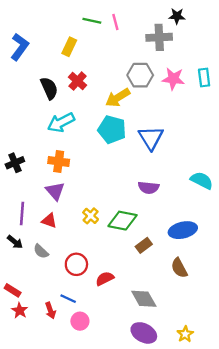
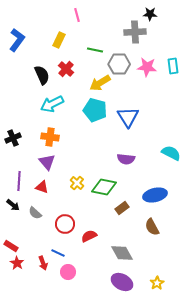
green line: (92, 21) -> (95, 50), moved
pink line: (115, 22) -> (77, 15), moved

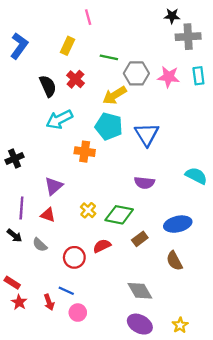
gray cross: (135, 32) -> (188, 37), moved
orange cross: (50, 137) -> (85, 152), moved
purple triangle: (47, 162) -> (54, 186), turned 30
red semicircle: (89, 236) -> (102, 246), moved

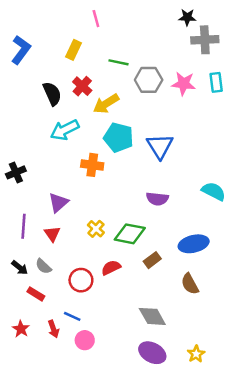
yellow arrow: (115, 95) -> (106, 104), moved
red triangle: (48, 215) -> (52, 234), turned 35
black arrow: (15, 236) -> (20, 268), moved
red rectangle: (12, 283) -> (36, 294), moved

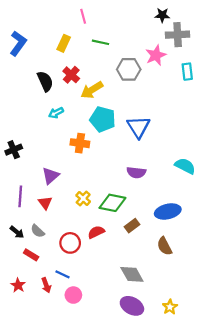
green line: (119, 62) -> (100, 42), moved
pink star: (184, 84) -> (156, 55), moved, turned -30
cyan arrow: (65, 130) -> (56, 113), size x0.6

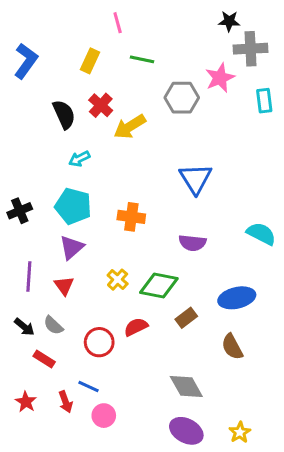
cyan pentagon: (103, 119) -> (73, 206), moved
orange cross: (80, 143) -> (131, 217), moved

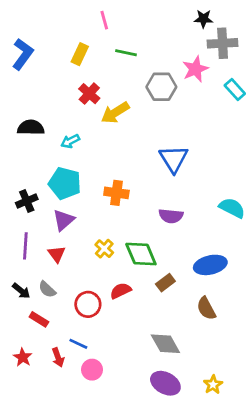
cyan rectangle: (264, 101) -> (235, 89), turned -35
black semicircle: (64, 114) -> (31, 128), moved, turned -65
black cross: (20, 211) -> (27, 201), moved
green diamond: (159, 286) -> (141, 254), turned 56

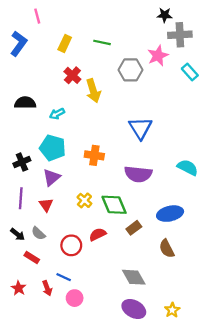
pink line: (104, 20) -> (37, 16), moved
yellow arrow: (115, 113) -> (93, 91), turned -75
purple semicircle: (171, 216) -> (138, 174), size x1.4

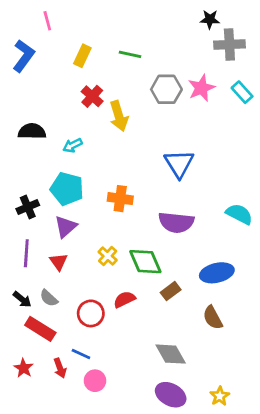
pink star: (158, 56) -> (201, 88), moved
red rectangle: (32, 257) -> (40, 329), size x1.5

